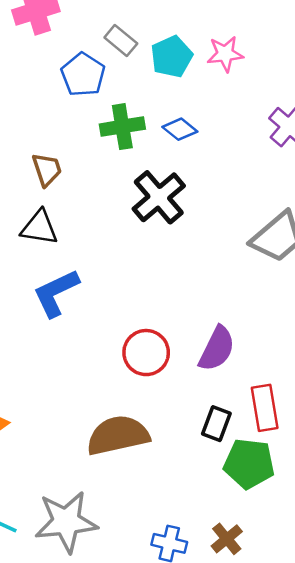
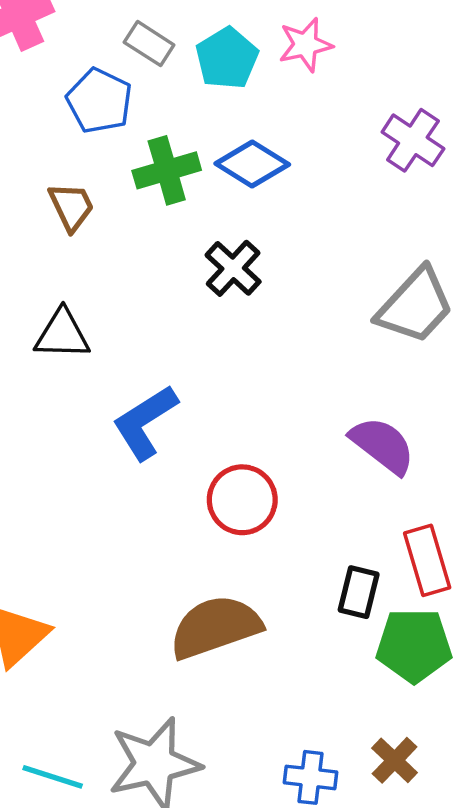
blue diamond: (180, 129) -> (252, 164), size x1.4
brown trapezoid: (47, 170) -> (71, 207), moved
black cross: (159, 197) -> (233, 268), size x0.7
blue L-shape: (56, 293) -> (145, 422), moved
purple semicircle: (217, 349) -> (383, 445), moved, turned -72

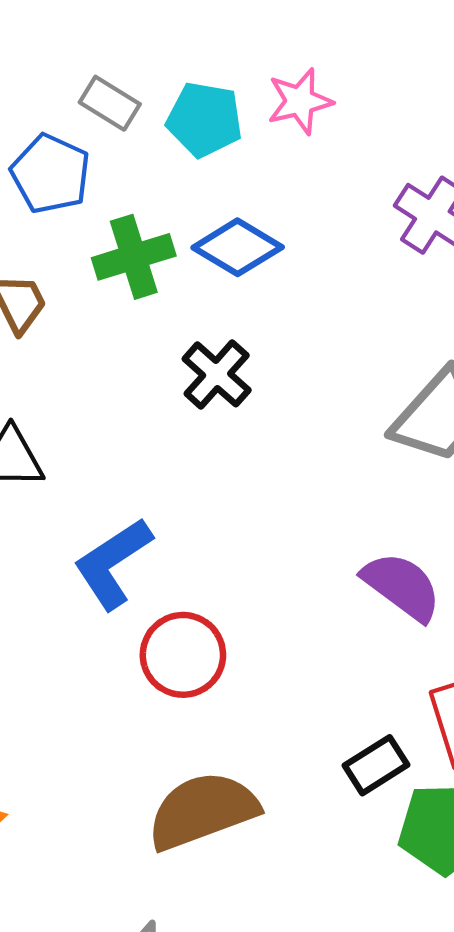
cyan pentagon: (227, 58) -> (205, 119), turned -30
red circle: (242, 500) -> (183, 655), moved
black rectangle: (359, 592) -> (376, 765), turned 45

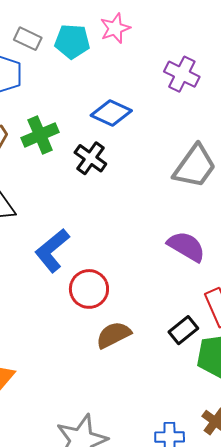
blue diamond: (238, 247) -> (111, 113), moved
green cross: (134, 257) -> (40, 135), moved
brown semicircle: (203, 811) -> (114, 335), moved, size x0.7

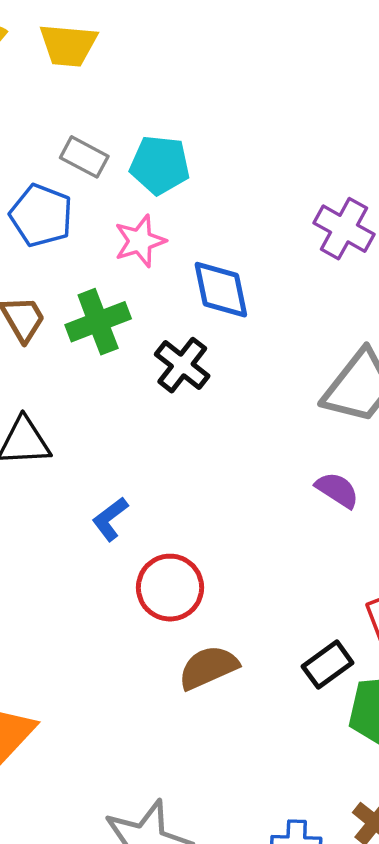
pink star: (115, 28) -> (140, 241), moved
blue diamond: (111, 113) -> (221, 290), turned 51
purple semicircle: (186, 246) -> (337, 490), moved, size x0.7
blue L-shape: (52, 250) -> (110, 519), size x0.6

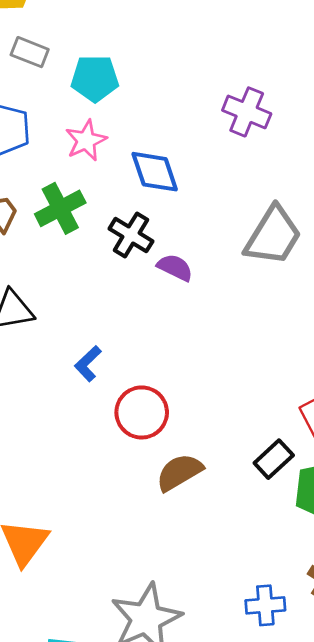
gray rectangle: (84, 157) -> (30, 52), moved
purple semicircle: (337, 490) -> (175, 268), moved

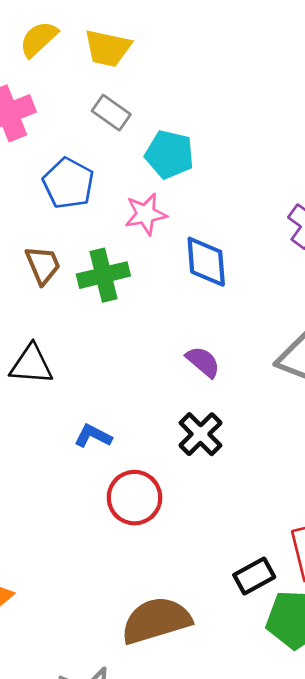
black cross: (131, 235) -> (200, 434), moved
blue L-shape: (88, 364) -> (93, 436), turned 57
brown semicircle: (179, 472) -> (156, 620), moved, size x1.4

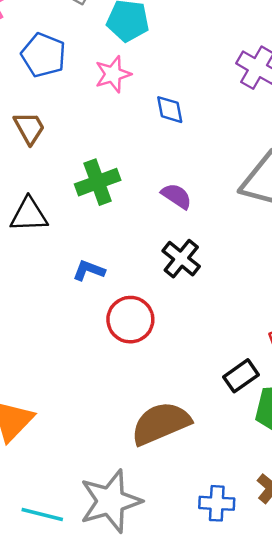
blue diamond: (206, 262) -> (170, 110), size x0.7
green cross: (103, 275) -> (98, 182), moved

